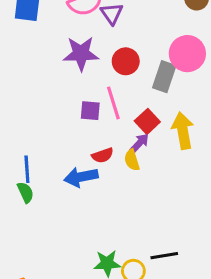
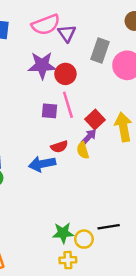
red circle: (126, 61) -> (65, 74), moved
gray rectangle: (164, 77) -> (100, 51), moved

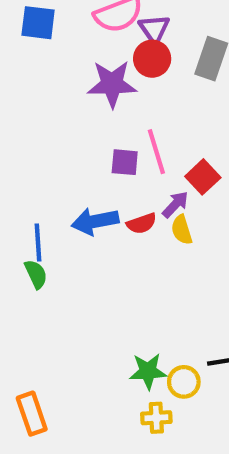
red circle: (65, 74) -> (152, 59), moved
purple arrow: (89, 137) -> (175, 204), moved
blue arrow: (42, 164) -> (95, 221), moved

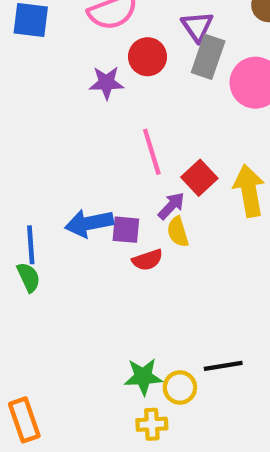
purple triangle: (154, 29) -> (197, 26), moved
purple star: (112, 84) -> (106, 83), size x0.7
purple square: (125, 162) -> (126, 230), moved
red semicircle: (142, 223) -> (147, 260), moved

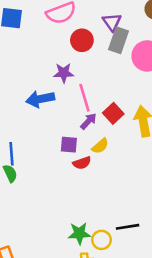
purple star: (106, 83) -> (64, 73), moved
purple arrow: (171, 206) -> (88, 121), moved
blue arrow: (89, 223) -> (40, 99), moved
yellow semicircle: (178, 232) -> (100, 146), turned -114

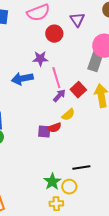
gray rectangle: (118, 40) -> (95, 62), moved
purple square: (69, 145) -> (44, 132), moved
black line: (128, 227) -> (81, 168), moved
green star: (79, 233) -> (52, 182), turned -30

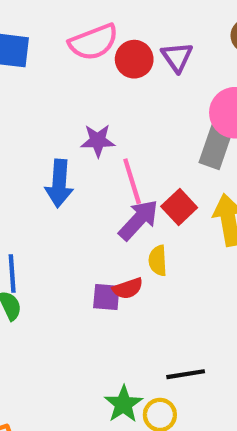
red circle: (54, 34) -> (134, 59), moved
blue arrow: (22, 79) -> (59, 183), turned -75
purple arrow: (59, 96) -> (138, 220), size x1.5
yellow semicircle: (68, 115) -> (158, 261), turned 128

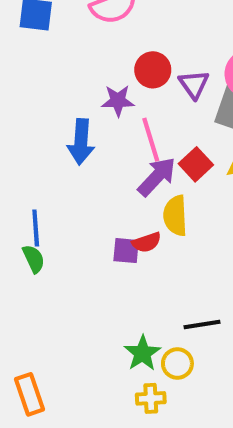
purple triangle: (177, 57) -> (194, 84), moved
red circle: (134, 59) -> (153, 70), moved
yellow semicircle: (158, 261) -> (175, 216), size x1.4

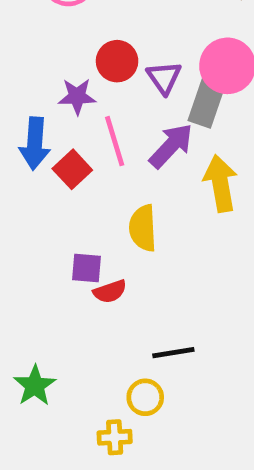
red square: (196, 164) -> (72, 169), moved
purple arrow: (157, 177) -> (171, 146), moved
red semicircle: (147, 242) -> (110, 292), moved
green star: (142, 353) -> (35, 386), moved

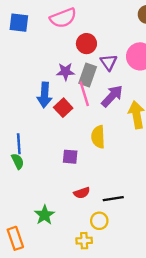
red circle: (117, 61) -> (86, 44), moved
gray rectangle: (206, 103) -> (88, 75), moved
red semicircle: (110, 292) -> (82, 193), moved

